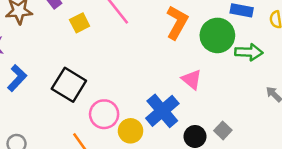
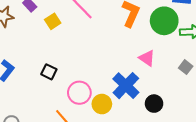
black square: (69, 85) -> (49, 72), size x0.6
gray square: (223, 130) -> (186, 67), moved

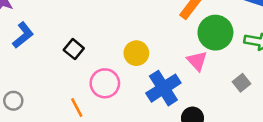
green circle: (164, 21) -> (215, 33), moved
yellow circle: (102, 104) -> (136, 53), moved

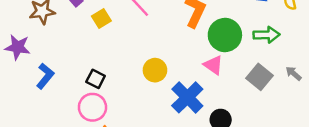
pink circle: (105, 83) -> (92, 107), moved
gray square: (242, 83) -> (259, 77), size x1.5

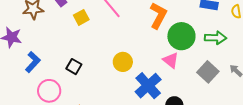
pink circle: (92, 107) -> (49, 91), moved

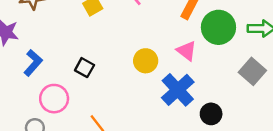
pink triangle: (171, 60) -> (187, 51), moved

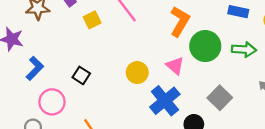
gray square: (252, 71) -> (220, 98), moved

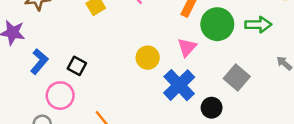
pink triangle: (175, 66) -> (187, 47), turned 36
black square: (81, 75) -> (77, 66), moved

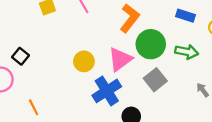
pink triangle: (187, 47) -> (120, 59), size x1.4
gray square: (237, 78) -> (155, 80), moved

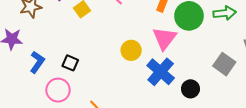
gray square: (155, 80) -> (224, 64), moved

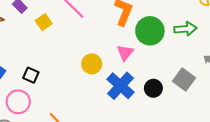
pink triangle: (164, 38) -> (125, 53), size x0.7
black circle: (190, 89) -> (153, 88), moved

